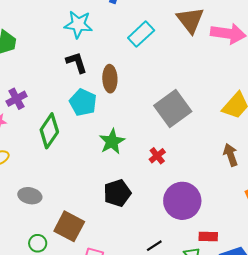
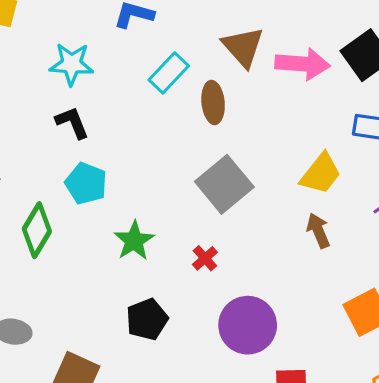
brown ellipse: (110, 79) -> (213, 102), moved
brown arrow: (231, 155) -> (318, 231), moved

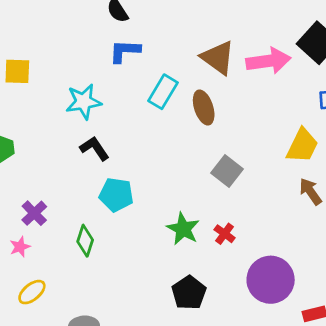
gray square: (224, 184) -> (227, 171), size x0.7
green diamond: (37, 230) -> (85, 241), size x0.7
green star: (134, 241) -> (183, 229), moved

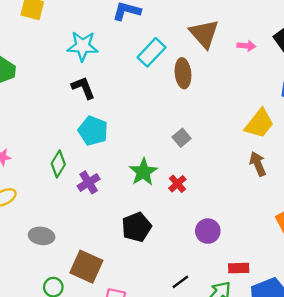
pink arrow: (268, 61) -> (246, 46), size x0.5
gray square: (227, 171) -> (182, 138), moved, size x0.7
purple cross: (34, 213) -> (89, 182), moved
purple circle: (271, 280) -> (208, 231), size x0.6

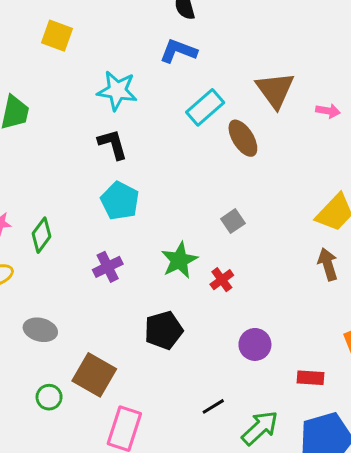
brown ellipse: (183, 73) -> (243, 138), turned -32
green diamond: (58, 164) -> (41, 235), moved
red rectangle: (239, 268) -> (311, 378), moved

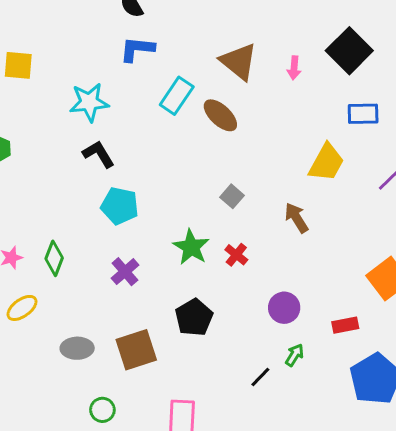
pink arrow: (328, 111) -> (294, 68), turned 100
brown arrow: (328, 264) -> (296, 218), moved
brown square: (94, 375) -> (136, 350), moved, turned -33
green arrow: (260, 428) -> (294, 355), moved, size x0.6

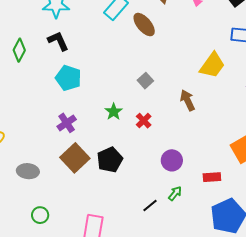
green star: (191, 247) -> (114, 112), size x0.7
green diamond: (54, 258) -> (19, 50), moved
brown square: (136, 350) -> (75, 158), moved, turned -32

